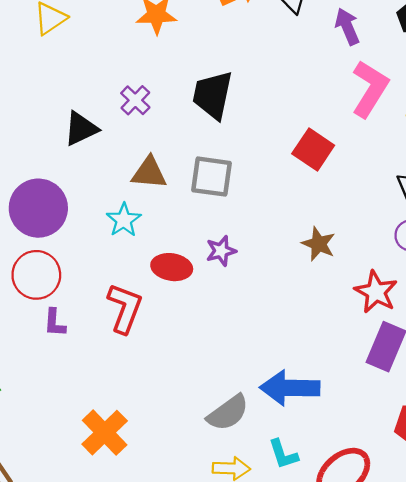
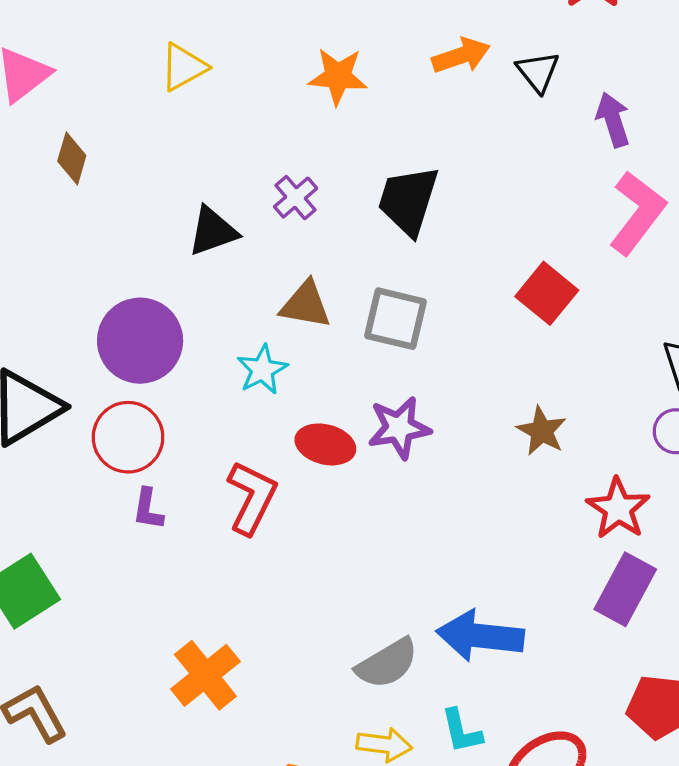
purple star: (221, 251) -> (399, 428), size x1.4

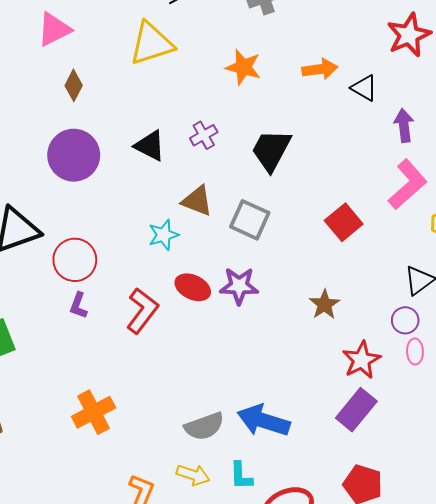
yellow triangle: (183, 67) -> (151, 44), size x1.5
black triangle: (538, 72) -> (364, 88), turned -32
black triangle: (213, 231) -> (150, 146), turned 36
purple circle: (140, 341) -> (74, 155), moved

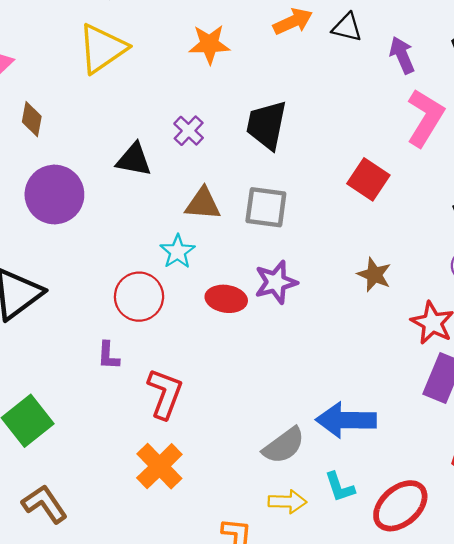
red circle: (75, 260) -> (139, 297), moved
red L-shape: (142, 311) -> (165, 394), moved

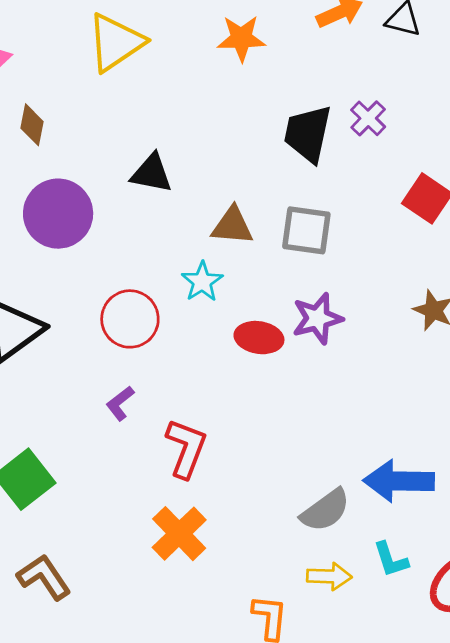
purple cross: (189, 131) -> (368, 118), moved
red circle: (139, 297) -> (130, 319), moved
purple L-shape: (108, 356) -> (120, 403), turned 48

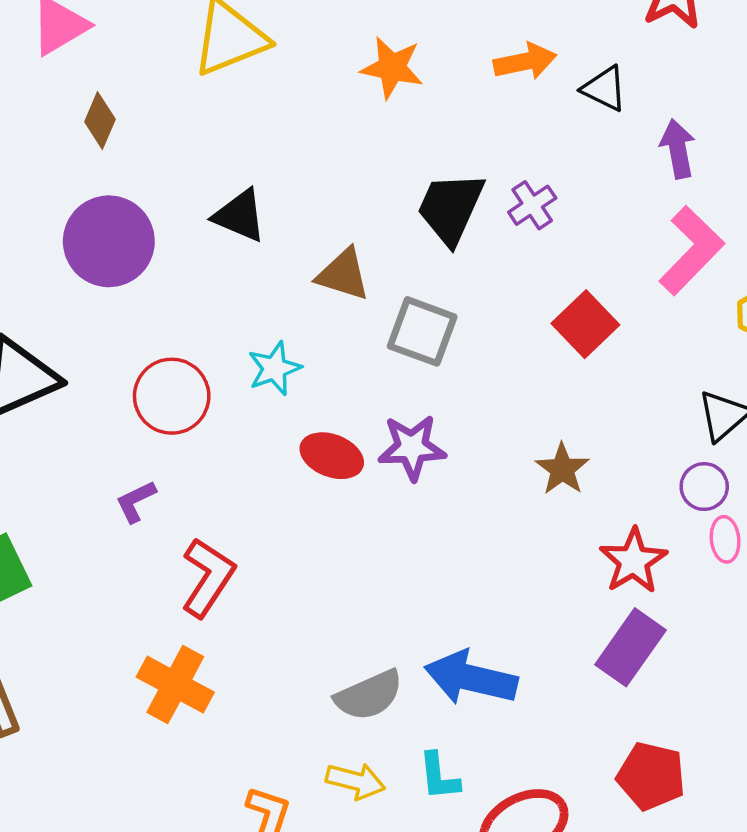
brown triangle: (232, 226) -> (343, 274), moved
orange cross: (179, 534) -> (175, 685), turned -30

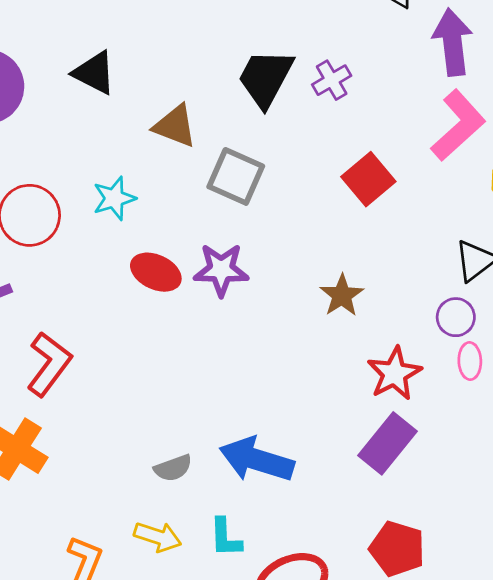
purple arrow: (678, 149) -> (453, 42), size x1.4
gray semicircle: (369, 695) -> (173, 468), size x0.7

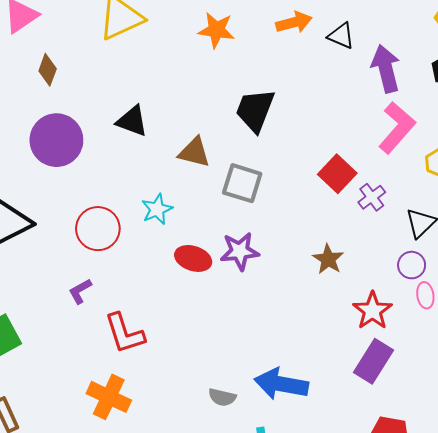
purple cross: (332, 80) -> (372, 197), moved
red L-shape: (49, 364) -> (125, 333), turned 132
gray semicircle: (173, 468) -> (222, 397), turned 40

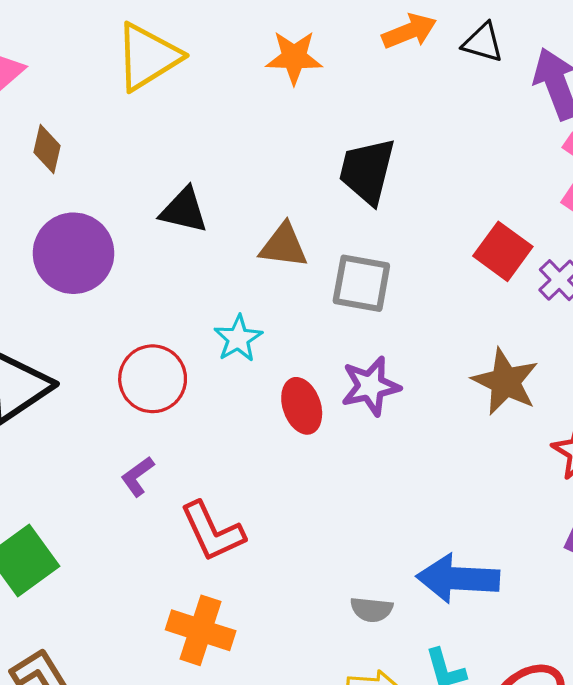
red ellipse: (193, 258) -> (302, 406), turned 60
brown star: (328, 259) -> (505, 382), size x1.4

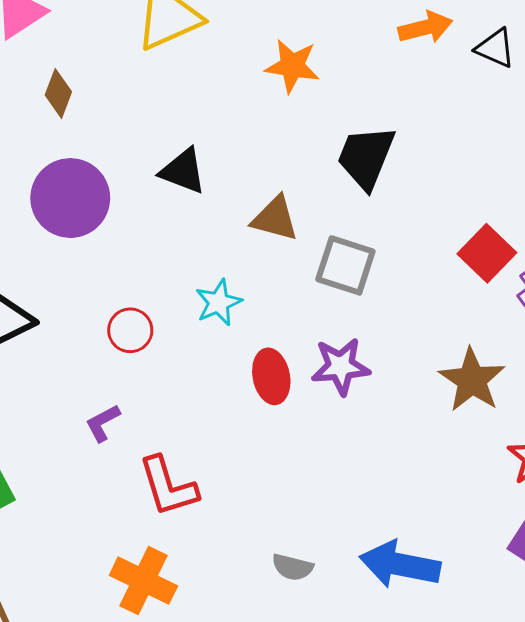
orange star: (294, 57) -> (292, 66), moved
red circle: (153, 379) -> (130, 330), size x0.7
gray semicircle: (372, 609) -> (293, 567), moved

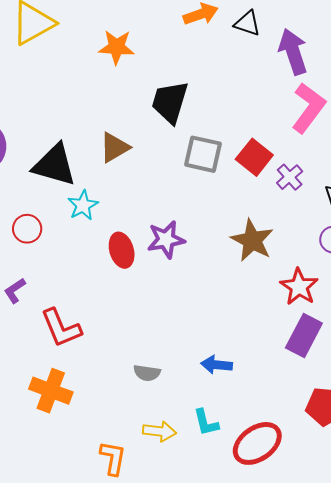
black triangle: (183, 171) -> (54, 165), moved, size x1.4
brown triangle: (275, 219) -> (114, 147), turned -40
gray square: (345, 265) -> (203, 154), moved
blue arrow: (400, 565) -> (217, 365), size x0.6

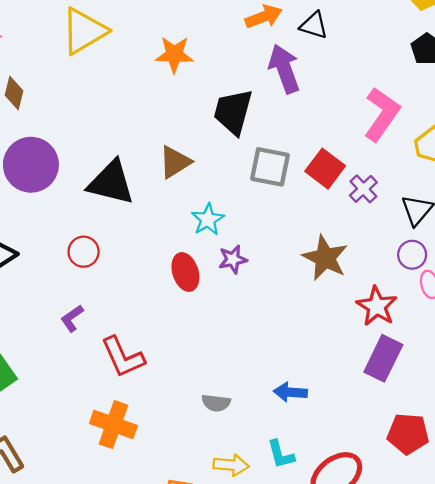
purple arrow: (293, 52) -> (284, 69), moved
cyan star: (83, 205) -> (208, 219), moved
purple star: (166, 240) -> (233, 259), size x0.7

